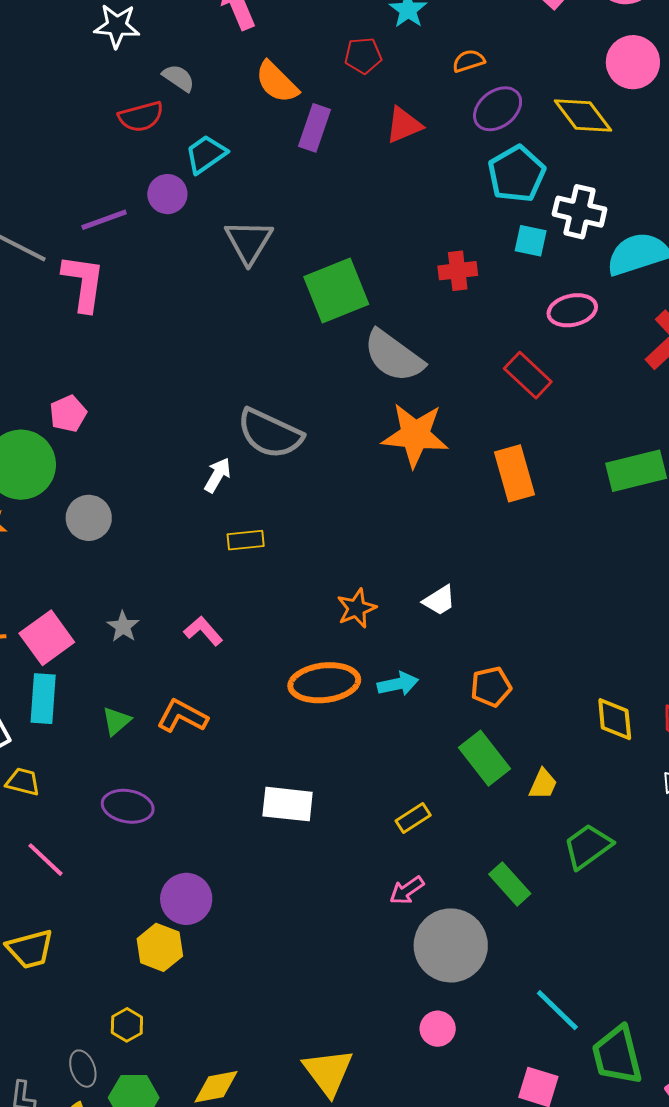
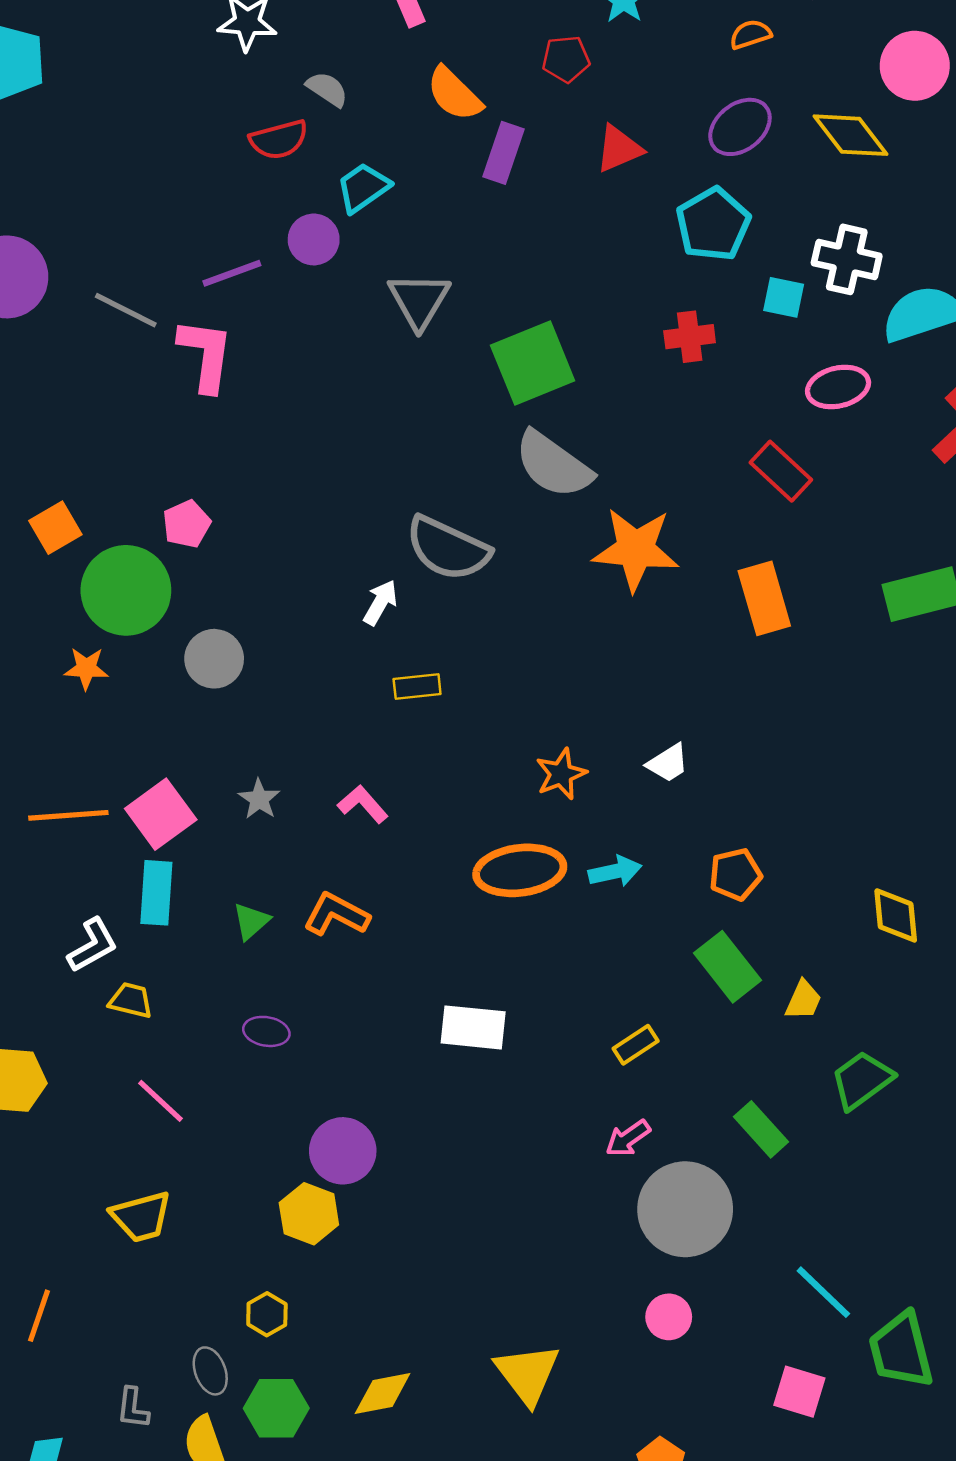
orange semicircle: (469, 61) -> (750, 34), moved
cyan pentagon: (517, 174) -> (713, 224), moved
gray semicircle: (394, 356) -> (553, 465), moved
purple ellipse: (128, 806) -> (266, 1031), size x0.7

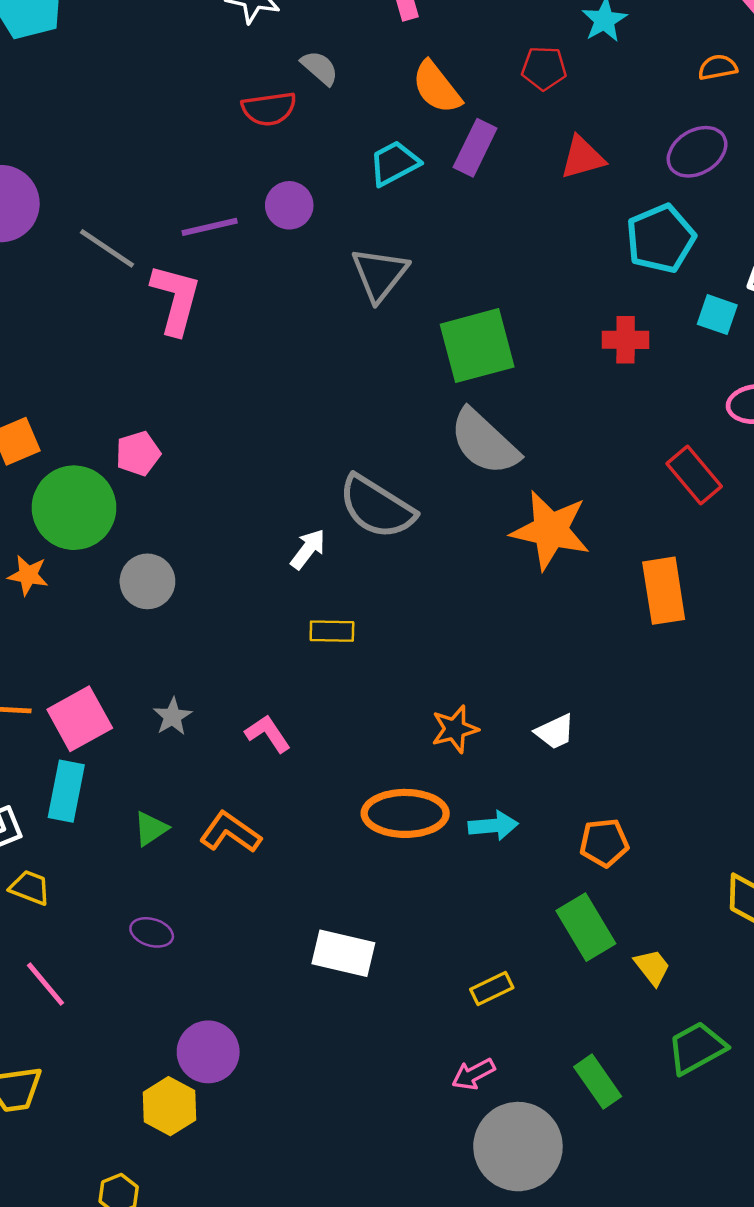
cyan trapezoid: (363, 188) -> (394, 163), moved
yellow trapezoid: (803, 1000) -> (652, 967), turned -69

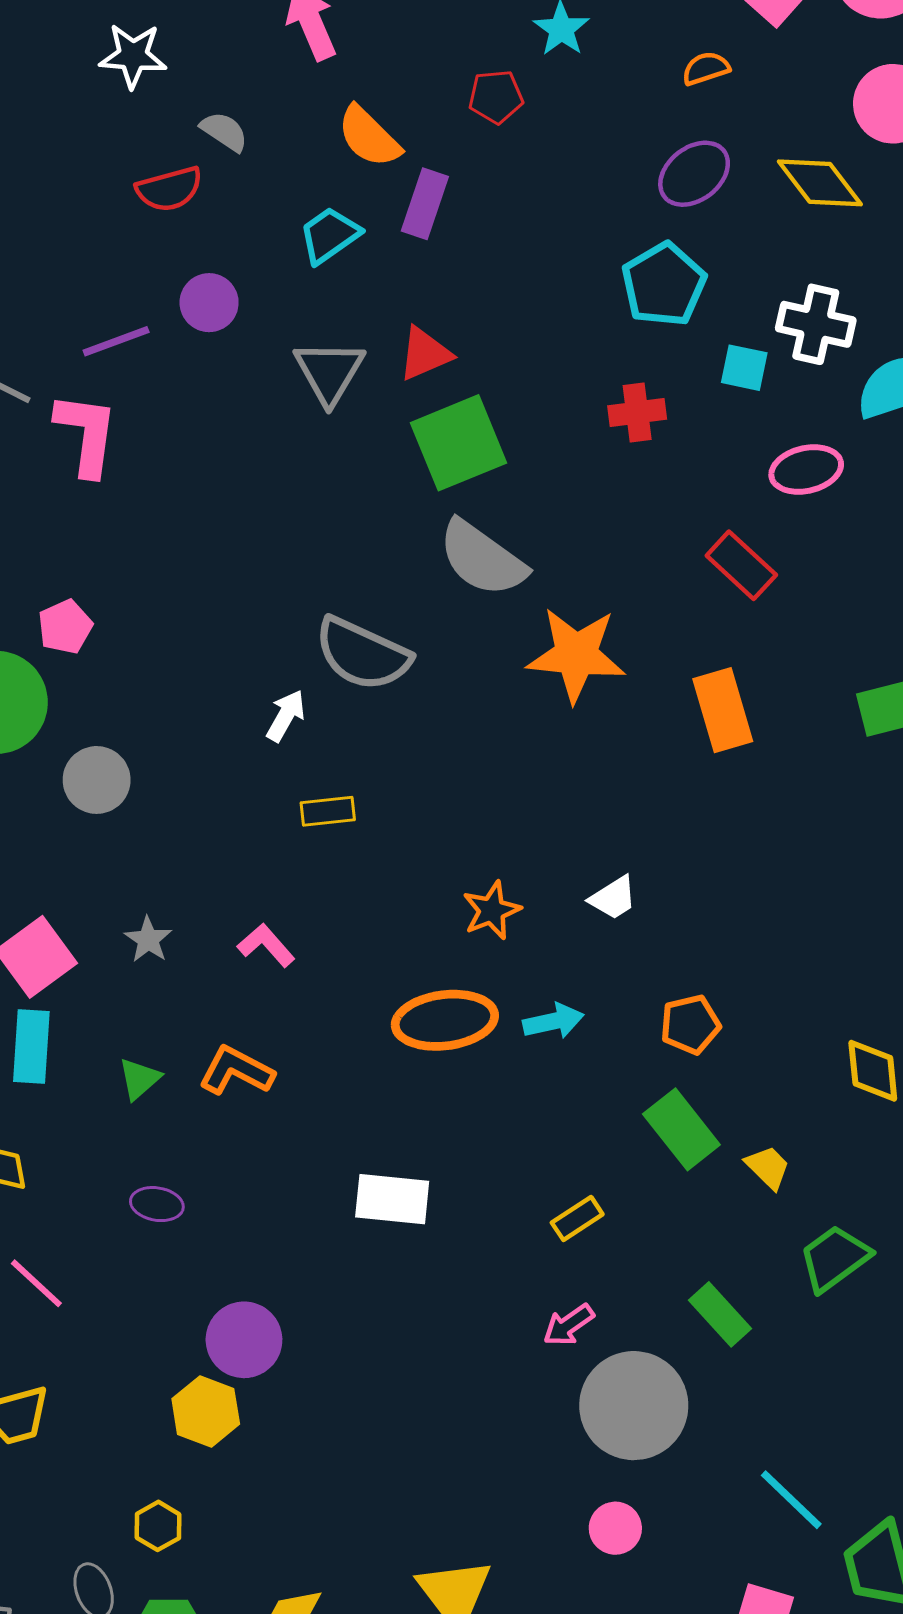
red triangle: (582, 158) -> (425, 354), moved

